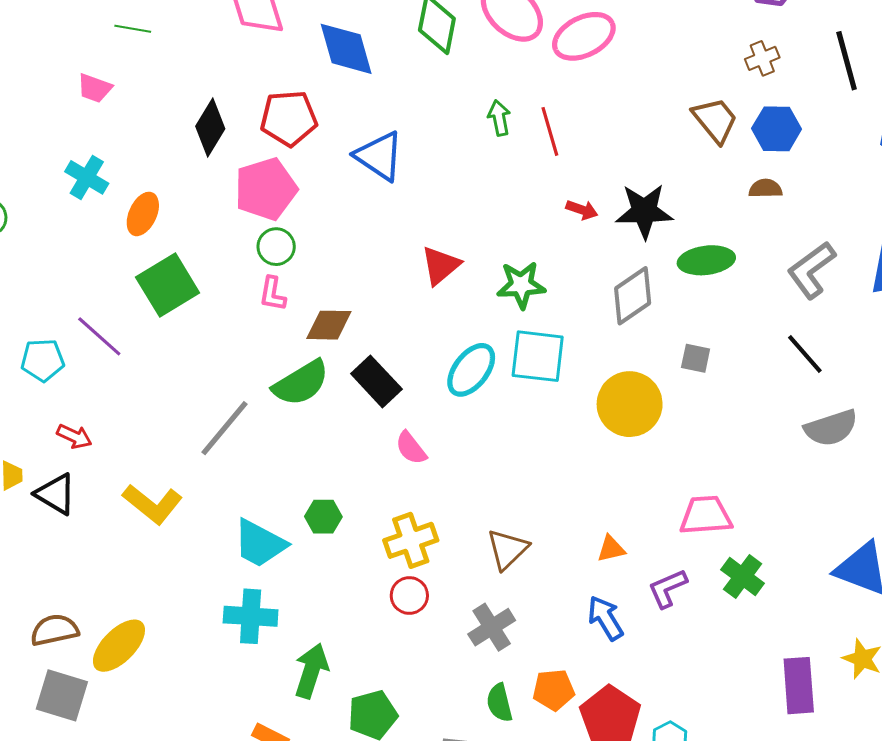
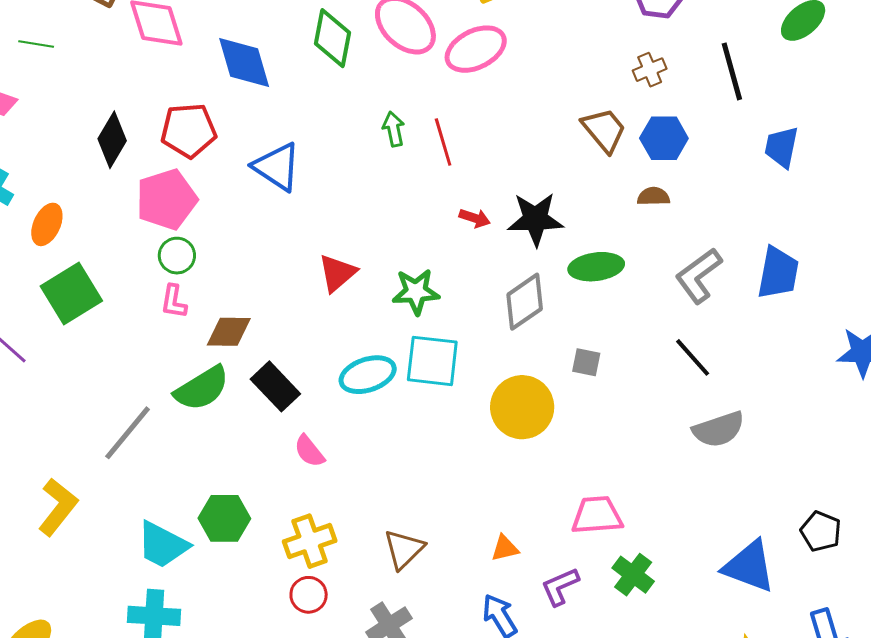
cyan ellipse: (471, 370) -> (368, 375), turned 34
yellow L-shape: (152, 504) -> (58, 507), turned -90
green hexagon: (323, 517) -> (224, 518), size x1.4

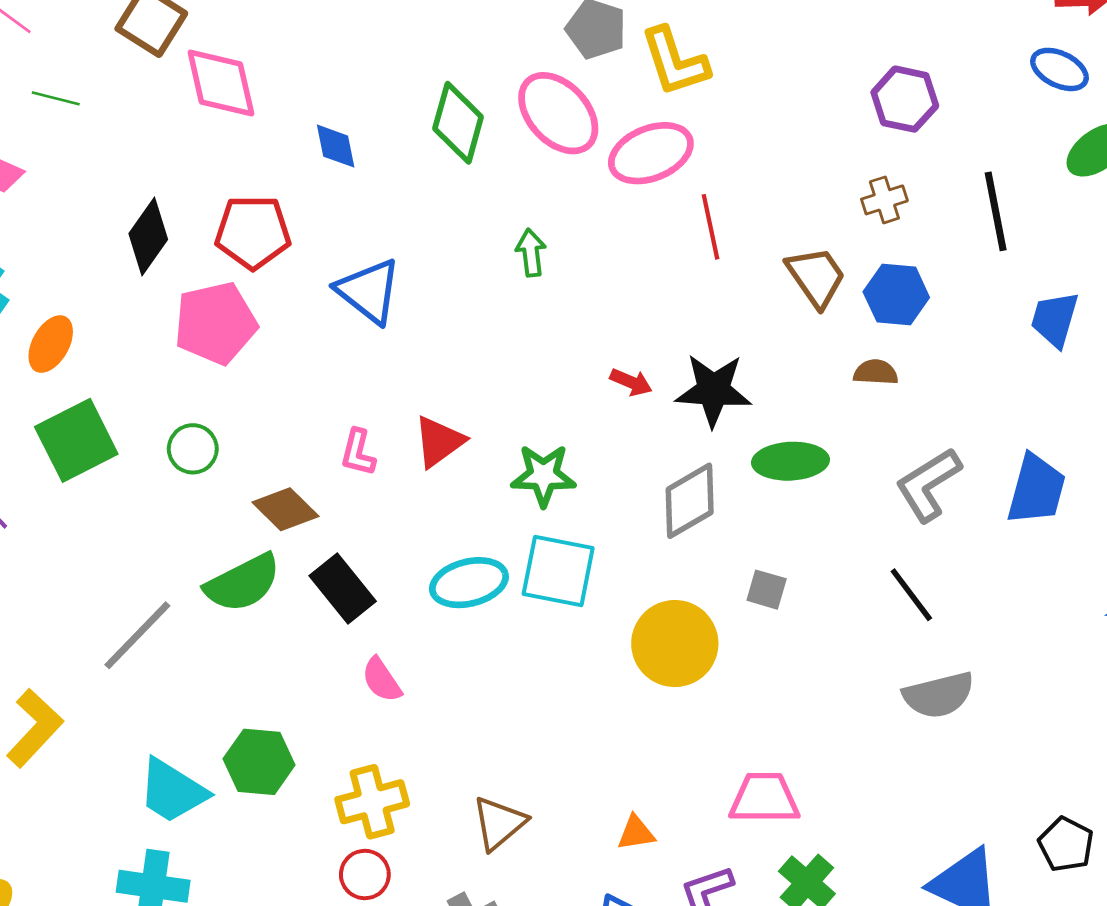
blue diamond: (244, 62) -> (336, 146), size x0.6
red line: (443, 142) -> (710, 227), moved
green circle: (177, 256) -> (193, 449), moved
pink L-shape: (174, 302) -> (358, 453), moved
brown diamond: (229, 332) -> (285, 509), turned 39

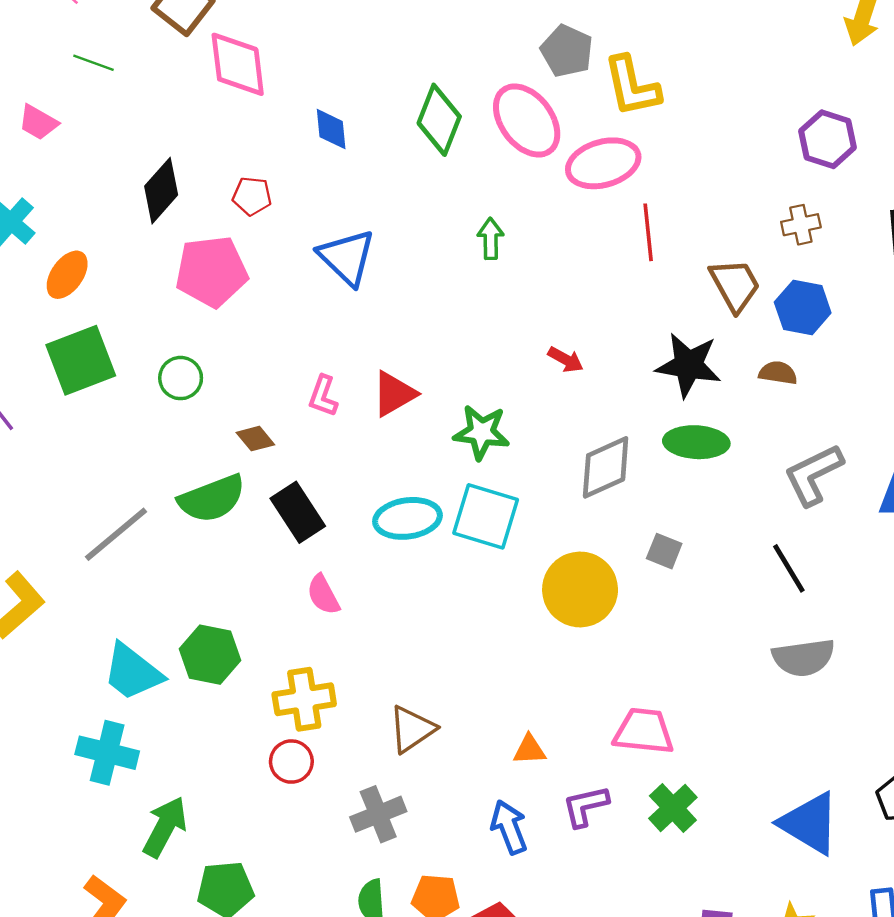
red pentagon: (253, 232) -> (252, 196), size x0.6
black star: (713, 390) -> (688, 365), moved
brown diamond: (285, 509) -> (255, 439), size x0.7

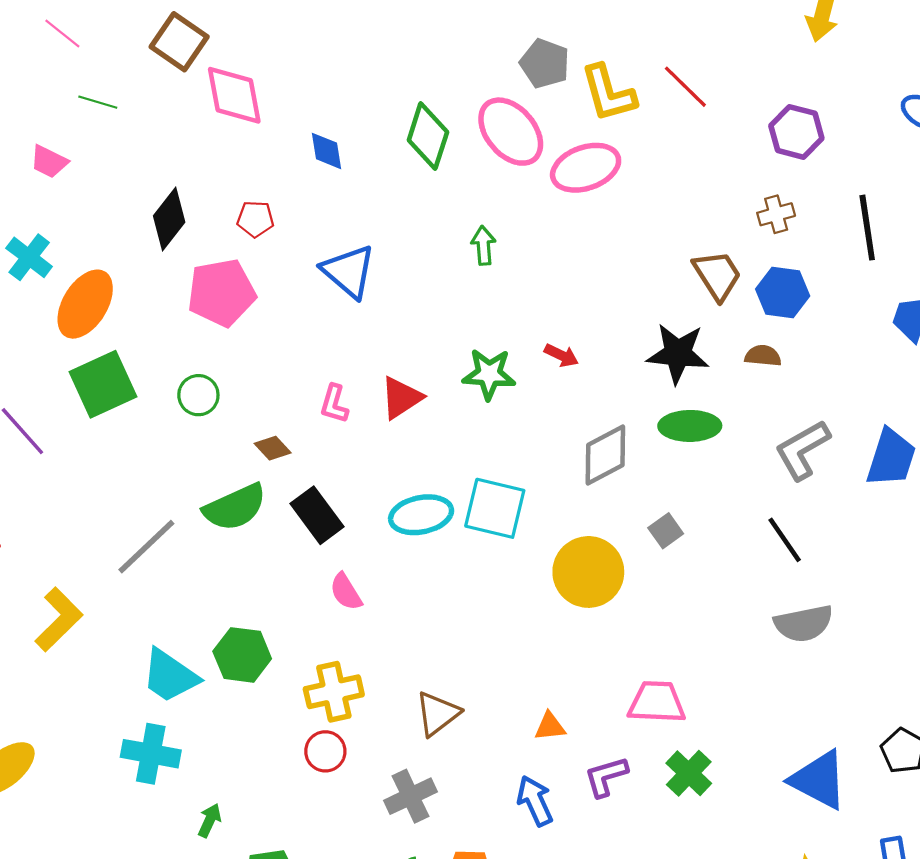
red line: (648, 232) -> (685, 87), moved, turned -36
orange ellipse: (67, 275) -> (85, 304), size x1.5
green star: (481, 432) -> (489, 374), moved
gray square: (664, 551) -> (666, 531), turned 36
green arrow: (165, 827) -> (210, 820), size x0.6

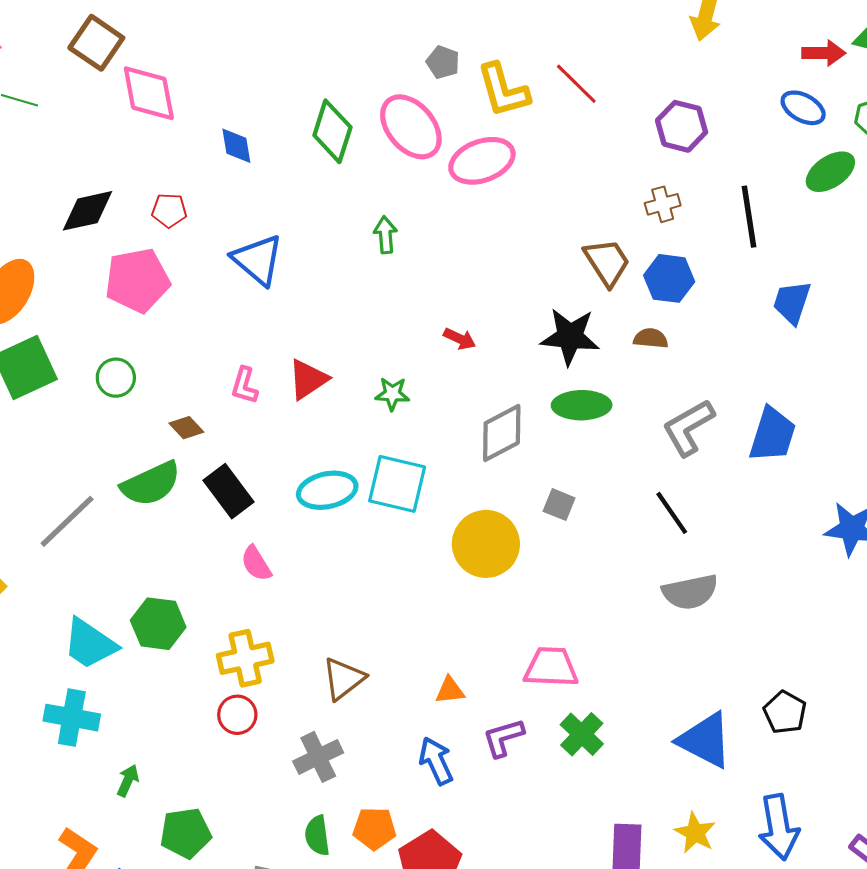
gray pentagon: (545, 64) -> (443, 62), size x0.7
black diamond: (169, 219) -> (88, 211), turned 40
green star: (489, 374) -> (392, 394), moved, size x0.7
gray square: (666, 531) -> (559, 505), turned -32

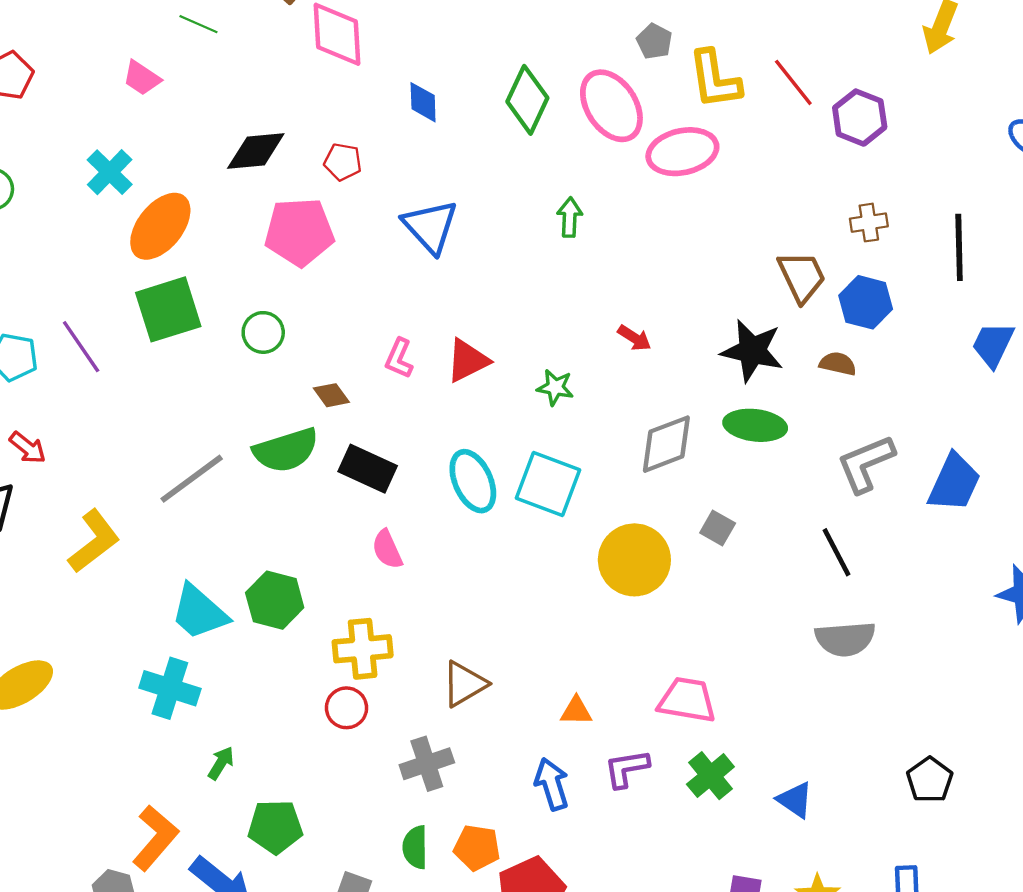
purple hexagon: (682, 126) -> (860, 118), moved
cyan ellipse: (327, 490) -> (473, 481), turned 70
black rectangle: (229, 491) -> (368, 469), turned -36
blue triangle: (705, 740) -> (795, 800), moved, size x0.6

